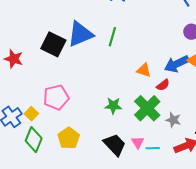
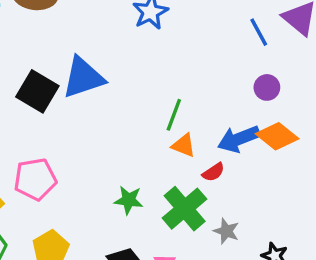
green line: (112, 37) -> (174, 115), moved

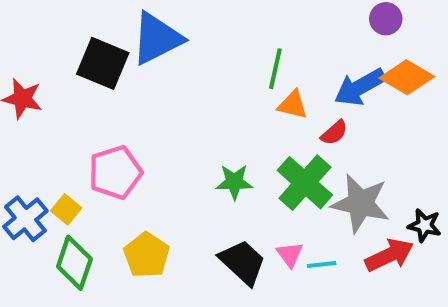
gray star: (226, 231) -> (361, 203), size x1.8

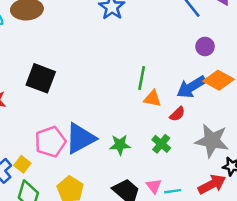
blue triangle: (157, 38) -> (80, 138), moved
green cross: (305, 183) -> (161, 144), size x0.6
gray star: (361, 203) -> (212, 141), moved

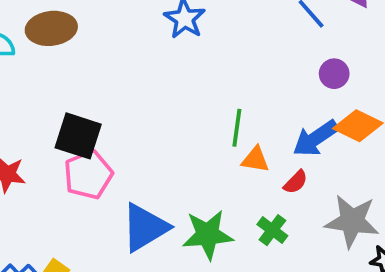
pink pentagon: (50, 142) -> (88, 175), moved
green star: (120, 145) -> (208, 235), size x1.5

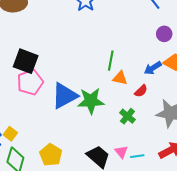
blue arrow: (316, 138) -> (153, 68), size x0.7
blue triangle: (145, 227) -> (64, 96), moved
green star: (208, 235) -> (91, 101), moved

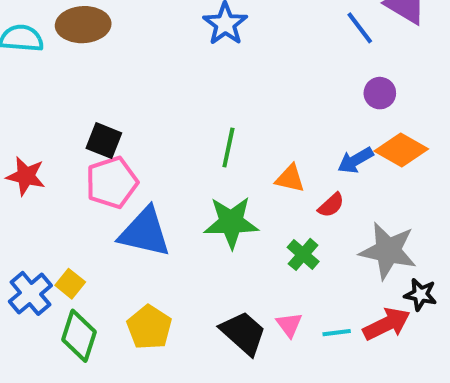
black square: (26, 61) -> (104, 141), size x0.7
green line: (111, 61) -> (228, 147), moved
blue triangle: (64, 96) -> (145, 232), moved, turned 40
cyan line: (137, 156) -> (337, 333), moved

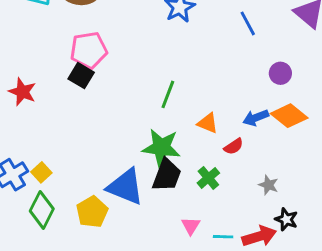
blue line: (360, 28) -> (248, 23), moved
pink pentagon: (112, 182) -> (89, 50), moved
blue triangle: (145, 232) -> (126, 187), moved
gray star: (388, 251) -> (268, 185), size x0.5
black trapezoid: (243, 333) -> (167, 175), moved, turned 60

